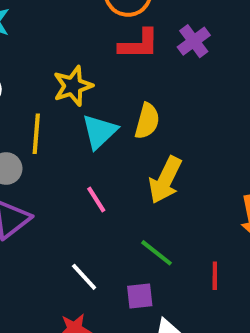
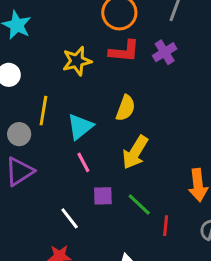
yellow star: (73, 86) -> (77, 61), moved
cyan triangle: (99, 131) -> (80, 127), moved
green line: (157, 253) -> (139, 205), moved
purple square: (140, 296) -> (103, 196), moved

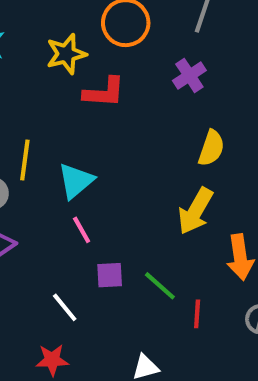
red L-shape: (124, 51) -> (104, 92), moved
yellow star: (77, 61) -> (66, 54), moved
yellow semicircle: (126, 108) -> (211, 148), moved
yellow arrow: (135, 152) -> (195, 211), moved

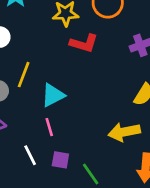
yellow arrow: (195, 211) -> (124, 132), turned 36
white line: (65, 307) -> (30, 155), moved

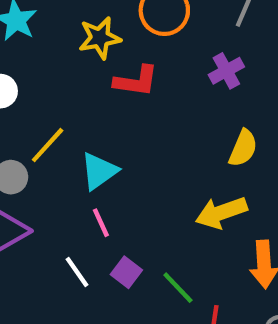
yellow line: (24, 75) -> (48, 145), turned 30
purple square: (60, 160) -> (126, 272), turned 36

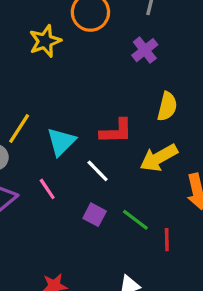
red L-shape: (136, 81) -> (116, 131), moved
pink line: (101, 223) -> (47, 189), moved
white line: (77, 272) -> (98, 171), moved

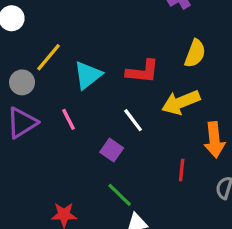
white line: (98, 171) -> (133, 120), moved
green line: (135, 220) -> (120, 195), moved
red line: (167, 240) -> (182, 170), moved

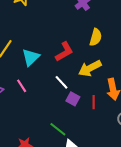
red L-shape: (143, 72) -> (64, 52), turned -30
purple square: (112, 150) -> (73, 99), moved
red line: (182, 170) -> (94, 102), moved

